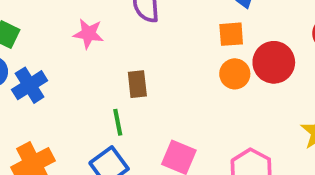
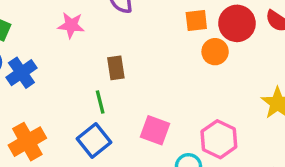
red circle: (274, 62) -> (237, 23), moved
orange circle: (235, 74) -> (215, 52), moved

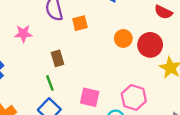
orange square: (196, 21) -> (80, 23), moved
red circle: (237, 23) -> (150, 45), moved

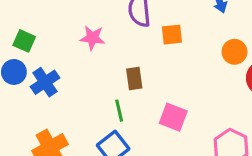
orange circle: (123, 38) -> (234, 52), moved
pink square: (90, 97) -> (173, 117), moved

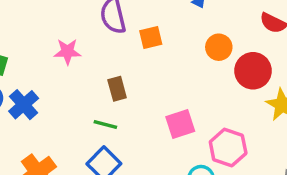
green line: (119, 111) -> (105, 125), turned -55
pink square: (173, 117) -> (180, 124), moved, turned -32

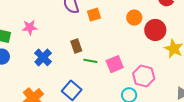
pink star: (67, 52) -> (30, 27), moved
blue cross: (24, 105) -> (43, 57), moved
green line: (105, 125) -> (90, 61), moved

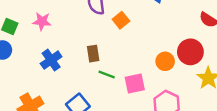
orange square: (94, 15) -> (121, 20), turned -32
orange circle: (134, 18) -> (165, 61), moved

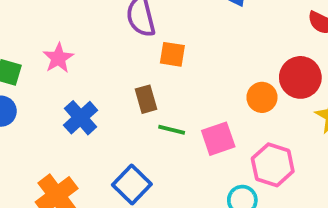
orange square: (121, 20) -> (172, 54), moved, turned -35
pink star: (42, 21) -> (58, 58), turned -30

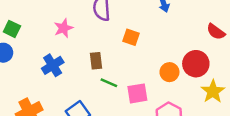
orange square: (172, 54) -> (131, 37), moved
pink star: (58, 58) -> (63, 28), moved

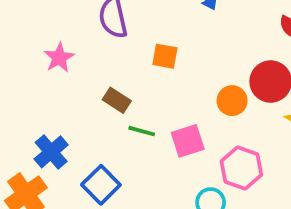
brown rectangle: (96, 61) -> (117, 100), turned -42
blue cross: (53, 65) -> (51, 152), moved

